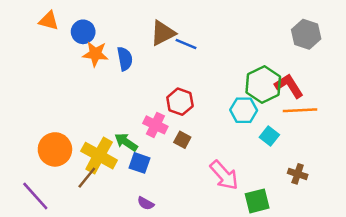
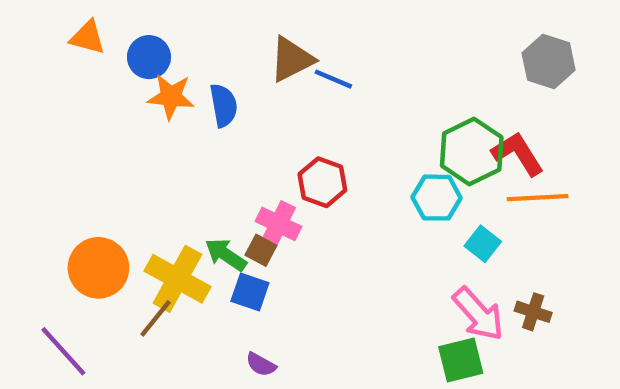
brown square: (182, 140) -> (261, 250), moved
pink arrow: (224, 175) -> (478, 314), moved

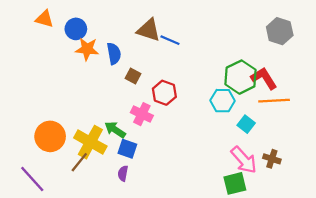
brown triangle: (292, 59) -> (149, 30), turned 45
brown square: (261, 250) -> (133, 76), moved
purple semicircle: (261, 364) -> (123, 173), moved, turned 72

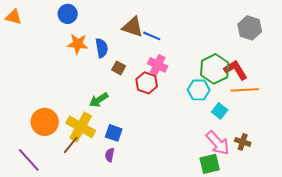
orange triangle: (45, 19) -> (14, 17), moved
blue circle: (76, 29) -> (68, 14), moved
pink cross: (142, 114) -> (158, 65), moved
green arrow: (115, 130) -> (99, 100), moved, turned -66

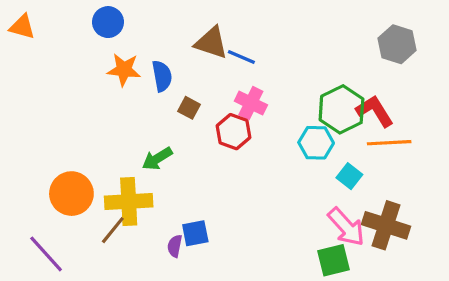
yellow cross: (81, 127) -> (129, 202), turned -32
blue square: (114, 133) -> (195, 233), moved, turned -30
brown cross: (243, 142) -> (386, 225), size x1.8

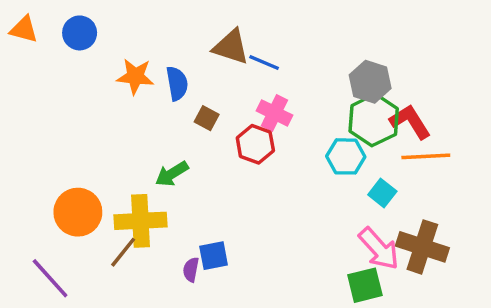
blue circle: (108, 22) -> (80, 33), moved
gray hexagon: (397, 44) -> (370, 82), moved

